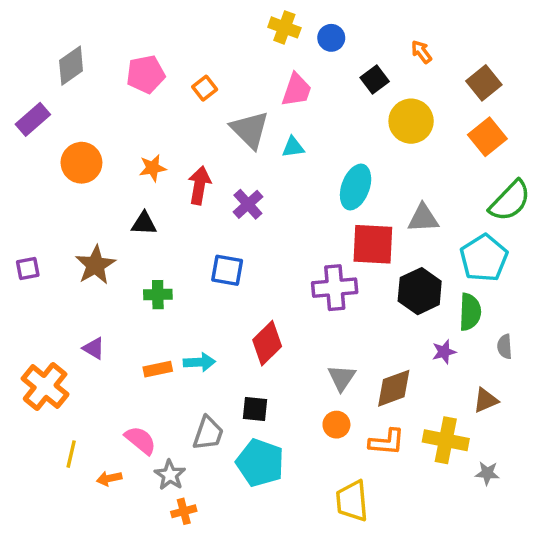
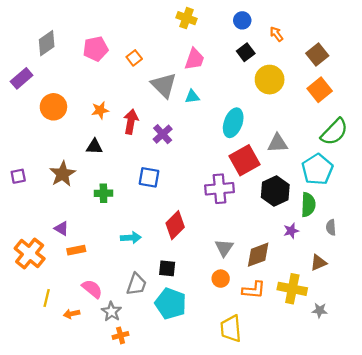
blue circle: (331, 38) -> (242, 20), moved
red square: (373, 244) -> (245, 160), turned -32
orange rectangle: (158, 369) -> (76, 250), moved

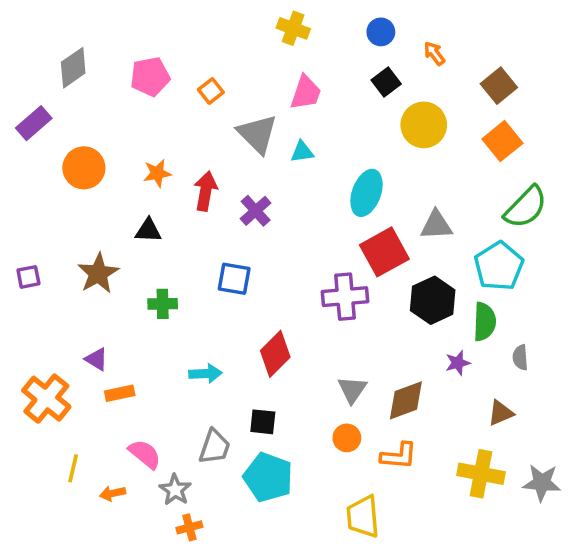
yellow cross: (292, 289) -> (481, 474), moved
gray star: (320, 310) -> (542, 483), moved, size x1.5

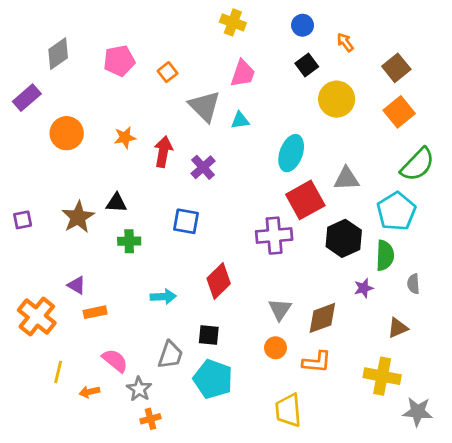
black triangle: (148, 230) -> (116, 203), moved
gray star: (542, 483) -> (418, 412), moved

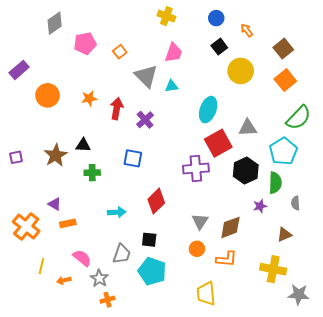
gray diamond: (58, 54) -> (55, 23), moved

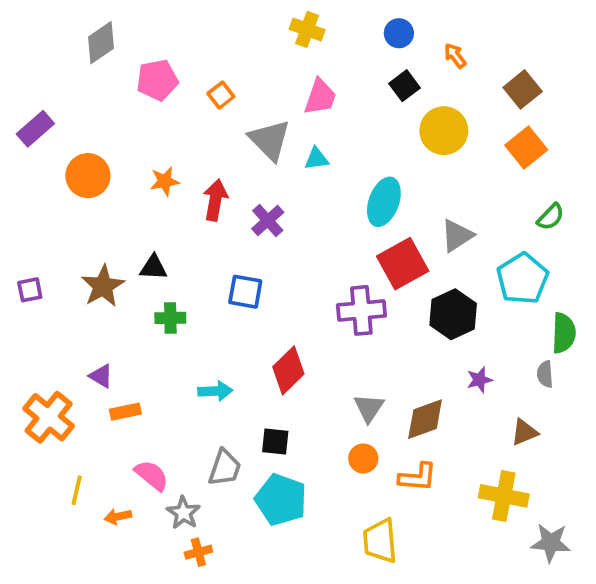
green semicircle: (299, 118) -> (551, 217), size x0.6
gray triangle: (248, 128) -> (457, 236), turned -30
green semicircle: (275, 183) -> (564, 333), moved

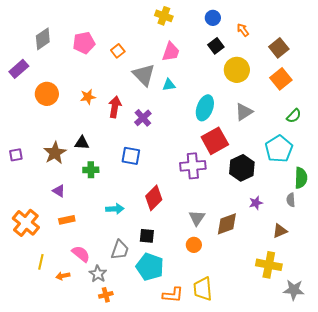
gray diamond: (101, 43) -> (43, 39), moved
gray triangle: (457, 236) -> (244, 112), moved
purple triangle: (101, 376) -> (59, 191), moved
orange L-shape: (418, 477) -> (173, 295), moved

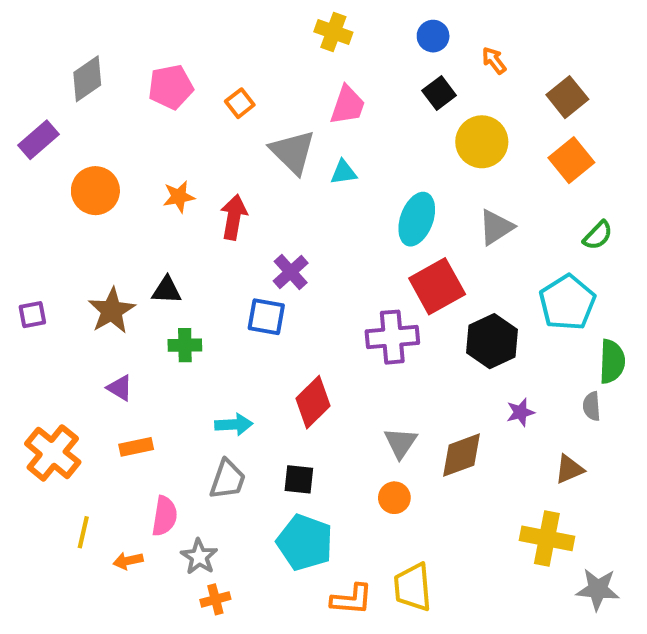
purple cross: (143, 118) -> (291, 272), moved
gray trapezoid: (120, 250) -> (228, 479), moved
pink semicircle: (81, 254) -> (165, 516), turned 60

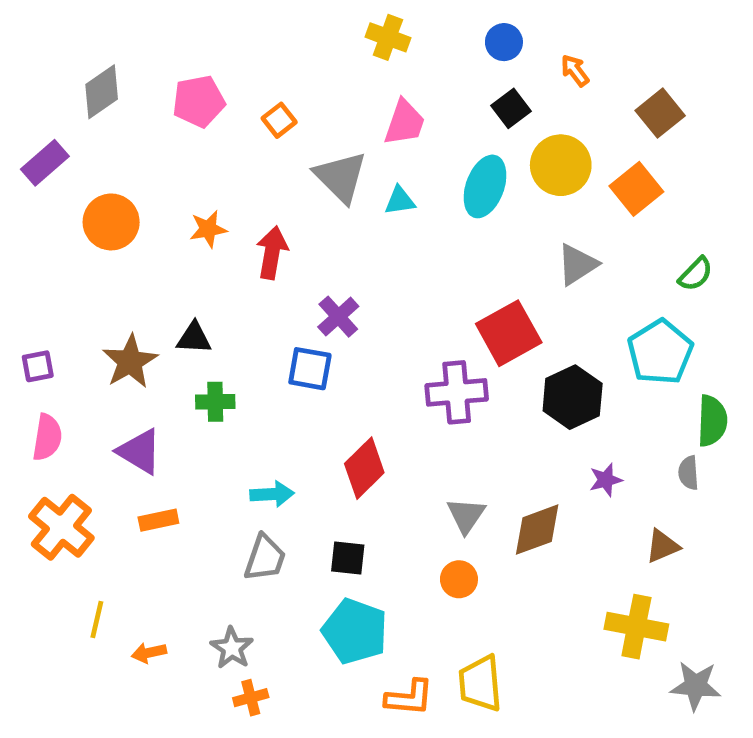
orange square: (571, 160) -> (636, 189), moved
cyan ellipse: (417, 219) -> (485, 186), moved
purple triangle: (120, 388) -> (140, 451), size x1.5
pink semicircle: (165, 516) -> (47, 437), moved

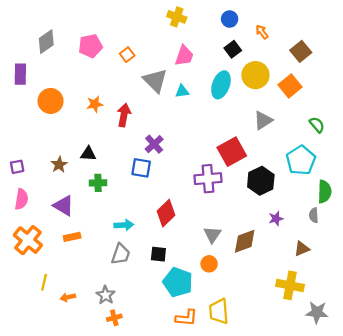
purple rectangle: (45, 163) -> (20, 74), turned -48
green semicircle: (696, 274) -> (317, 125), turned -84
brown star: (130, 362) -> (59, 165), size x0.7
cyan pentagon: (355, 631) -> (178, 282), moved

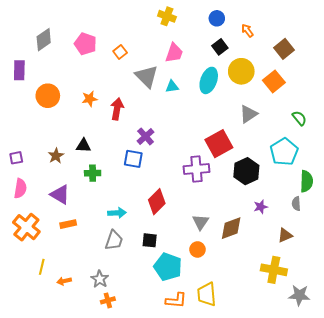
pink pentagon: (90, 46) -> (85, 44), turned 30

